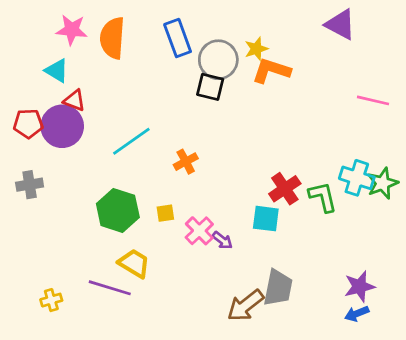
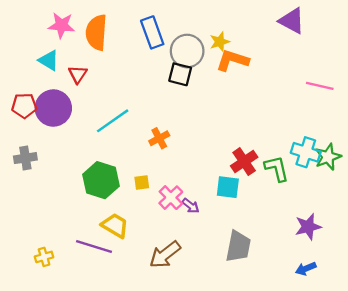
red triangle: (74, 100) -> (78, 74), moved, turned 42
purple star: (359, 286) -> (308, 227), moved
brown arrow: (245, 305) -> (165, 255), moved

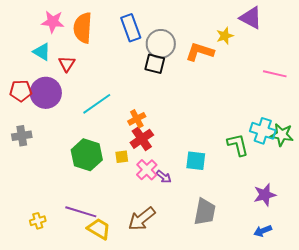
yellow star: (220, 42) -> (225, 36), moved
green star: (328, 157) -> (282, 135), turned 30
red cross: (244, 162) -> (142, 139), moved
yellow trapezoid: (115, 226) -> (99, 229), moved

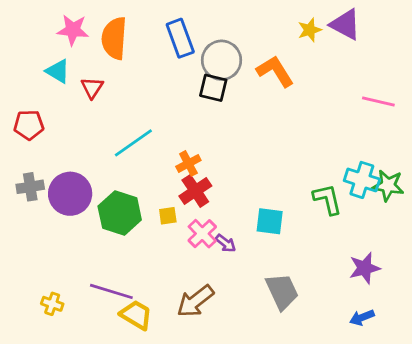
yellow star: (225, 36) -> (310, 30), moved
orange L-shape: (200, 52) -> (275, 71), turned 40
purple circle: (46, 93) -> (70, 194), moved
gray trapezoid: (205, 212) -> (282, 291), turned -36
yellow cross: (38, 221) -> (52, 304), turned 35

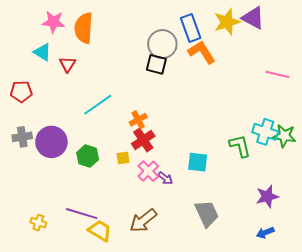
yellow star: (310, 30) -> (227, 22), size x1.5
blue rectangle: (180, 38) -> (191, 28), moved
green hexagon: (120, 213) -> (88, 156), size x0.7

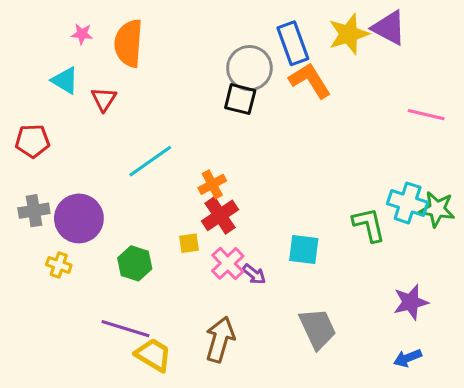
pink star: (53, 22) -> (82, 34), size x0.6
green hexagon: (88, 156) -> (135, 263), moved
brown arrow: (143, 221) -> (220, 339), turned 144
yellow cross: (38, 223) -> (59, 265), moved

